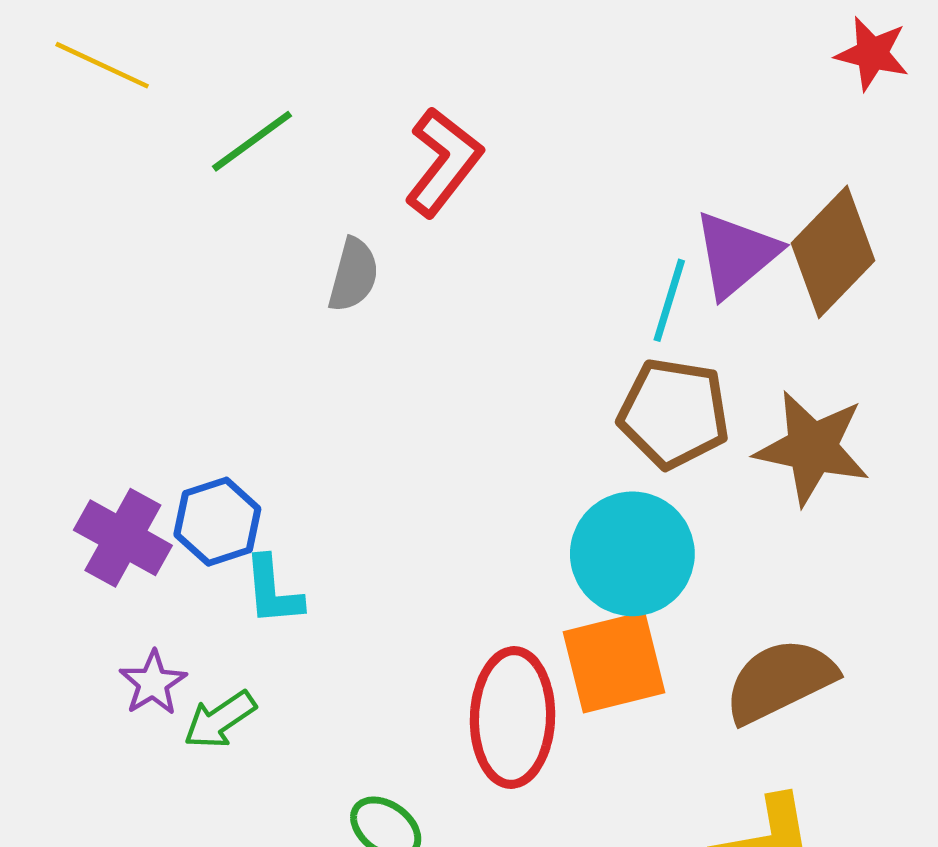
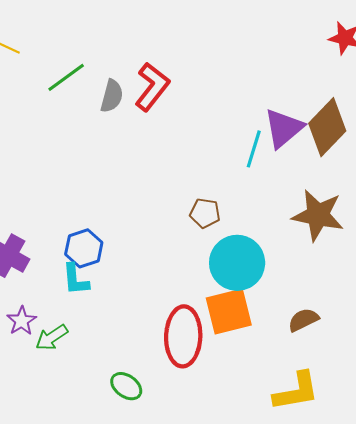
gray semicircle: (353, 275) -> (112, 96), moved
brown pentagon: (674, 413) -> (205, 213), moved, size x0.6
blue hexagon: (217, 522) -> (84, 248), moved
brown semicircle: (780, 681) -> (303, 320), size x0.6

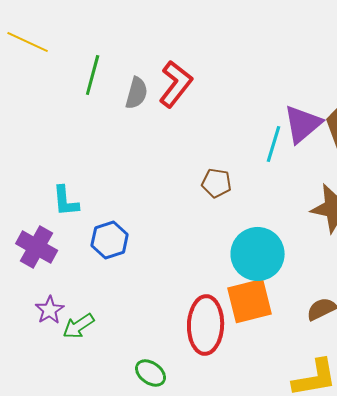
green line: (66, 77) -> (93, 75), turned -39
brown pentagon: (205, 213) -> (217, 183), moved
cyan L-shape: (75, 279) -> (66, 201), moved

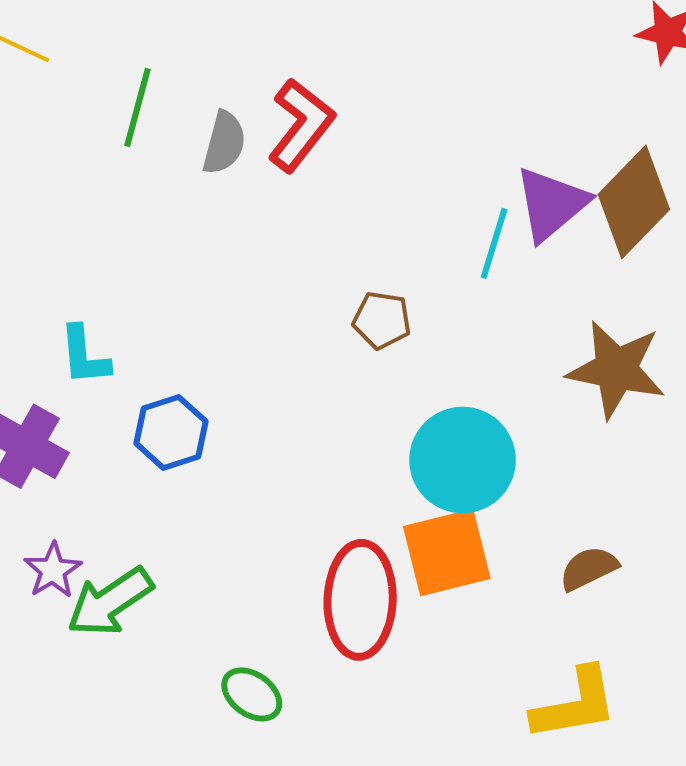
green arrow: (79, 326) -> (110, 602), size x1.4

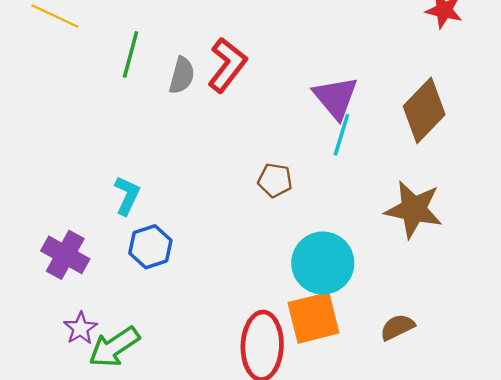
purple triangle: (551, 204) -> (336, 98), moved, turned -30
cyan L-shape: (84, 356) -> (127, 195), moved, turned -150

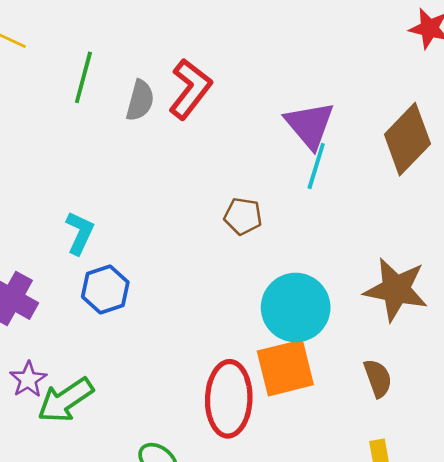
brown star: (414, 209) -> (396, 289), moved
brown semicircle: (397, 327) -> (378, 378), turned 96

